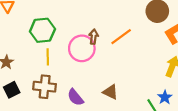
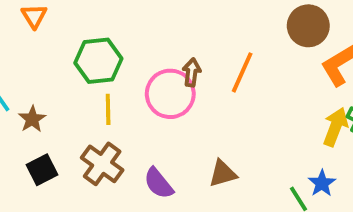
orange line: (121, 37) -> (242, 72), turned -30
brown cross: (45, 87) -> (102, 164), turned 30
brown triangle: (111, 92) -> (223, 174), turned -42

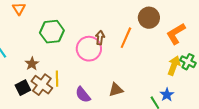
brown circle: (308, 26) -> (149, 18), moved
yellow line: (108, 109) -> (57, 79), moved
brown star: (32, 119) -> (32, 64), moved
brown cross: (102, 164) -> (42, 85), moved

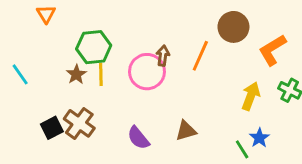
brown star: (32, 64) -> (76, 74), moved
yellow arrow: (174, 66) -> (251, 96), moved
yellow line: (57, 79) -> (101, 74), moved

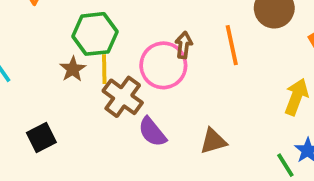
orange line: (200, 56) -> (232, 45), turned -36
brown cross: (79, 123) -> (123, 97), moved
purple semicircle: (138, 138) -> (152, 132), moved

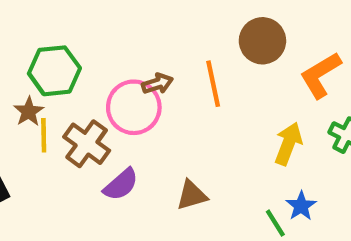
brown arrow: (184, 45) -> (157, 84), turned 65
yellow line: (104, 69) -> (44, 135), moved
purple semicircle: (152, 132) -> (121, 184), turned -92

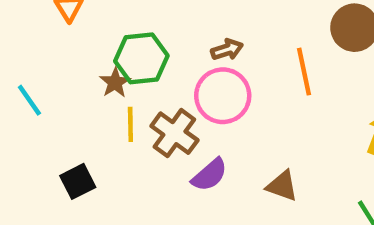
brown arrow: (157, 84) -> (227, 50), moved
brown star: (29, 112) -> (115, 83), moved
brown triangle: (192, 195) -> (282, 186), turned 36

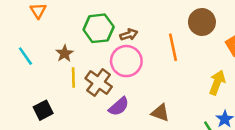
green hexagon: (141, 58) -> (99, 28), moved
cyan line: (29, 100) -> (25, 56), moved

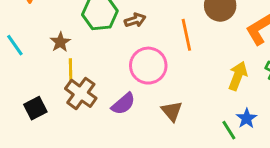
pink circle: (126, 61) -> (148, 66), moved
brown cross: (99, 83) -> (81, 93), moved
brown triangle: (160, 113) -> (172, 111), turned 30

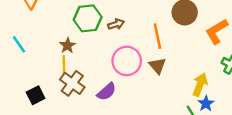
brown star: (60, 42) -> (68, 46), moved
yellow arrow: (238, 76) -> (200, 85), moved
brown triangle: (172, 111) -> (157, 66), moved

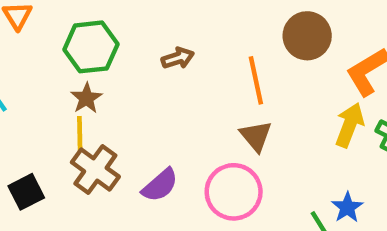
green hexagon: (88, 18) -> (91, 47), moved
pink circle: (127, 61) -> (234, 192), moved
yellow arrow: (200, 85) -> (349, 125), moved

